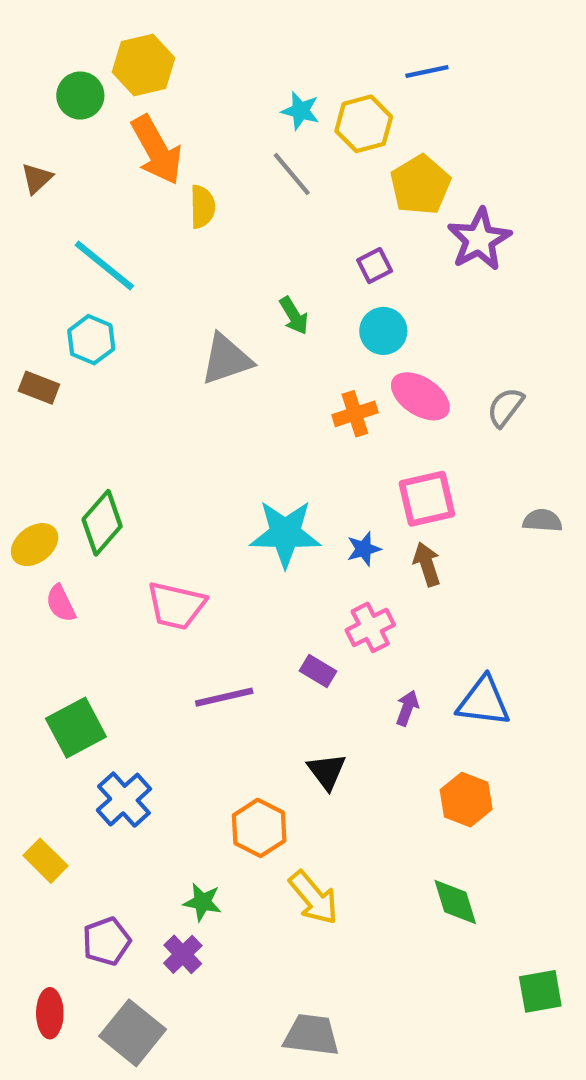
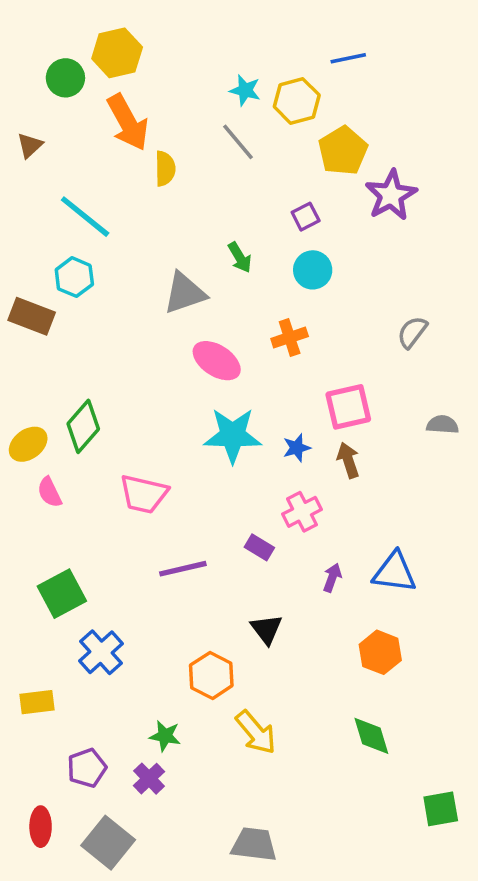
brown rectangle: (39, 388) -> (32, 316), size x1.4
pink ellipse: (420, 396) -> (217, 361), moved
yellow rectangle: (45, 861) -> (37, 702), turned -52

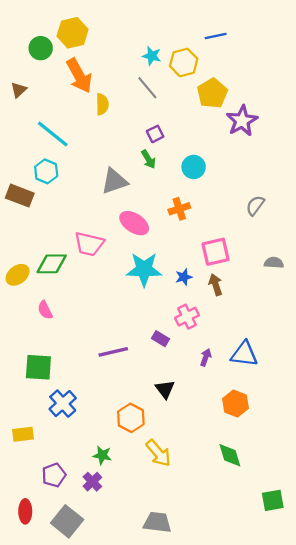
purple square: (306, 217) -> (155, 134), moved
green diamond: (83, 426) -> (52, 264), turned 48
pink semicircle: (49, 492) -> (45, 310), moved
pink trapezoid: (144, 494) -> (89, 244), moved
green square: (62, 594) -> (38, 367), turned 32

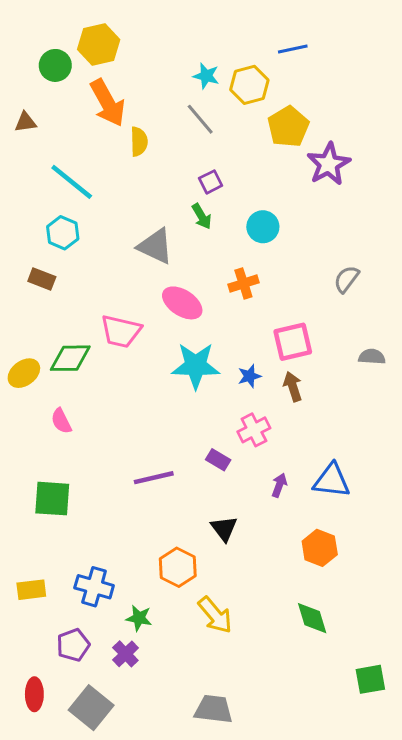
brown triangle: (19, 90) -> (25, 122), turned 35
gray triangle: (114, 181) -> (155, 246), turned 44
brown rectangle: (20, 196) -> (42, 279), moved, size x0.7
blue cross: (63, 404) -> (94, 587), moved, turned -32

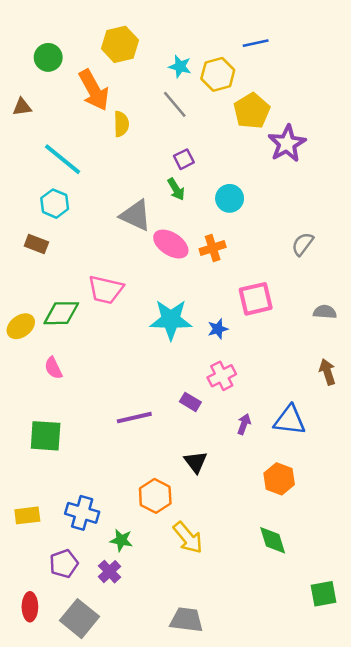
yellow hexagon: (99, 45) -> (120, 44), moved
pink ellipse: (182, 303) -> (171, 244), moved
brown arrow: (293, 387) -> (327, 372), moved

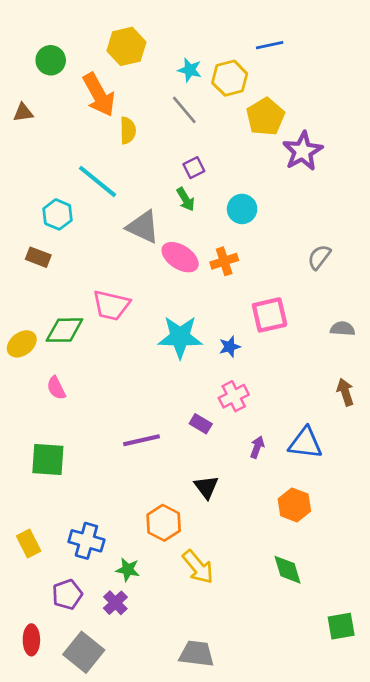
cyan line: (63, 159) -> (97, 181), moved
yellow rectangle: (27, 515) -> (29, 544), turned 70

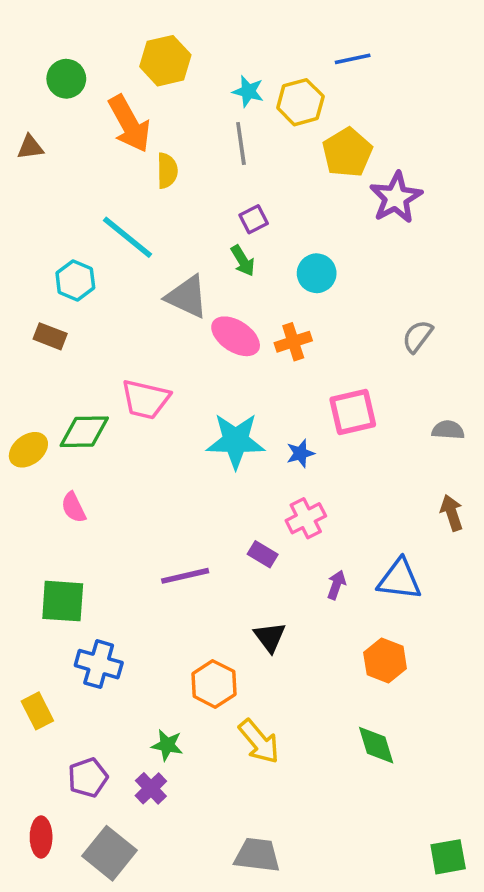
gray line: (184, 110) -> (241, 144), turned 32
blue cross: (86, 541) -> (99, 664), moved
green square: (341, 626) -> (448, 857), moved

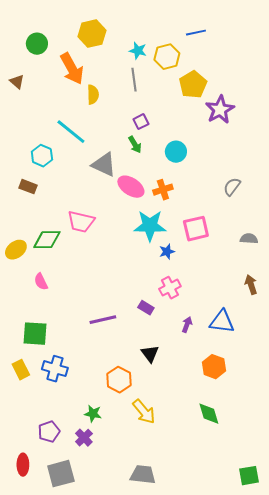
brown triangle: (30, 147) -> (17, 82), turned 49
cyan star: (236, 441) -> (150, 226), moved
yellow rectangle: (37, 711) -> (21, 370), moved
gray square: (109, 853) -> (61, 474), turned 36

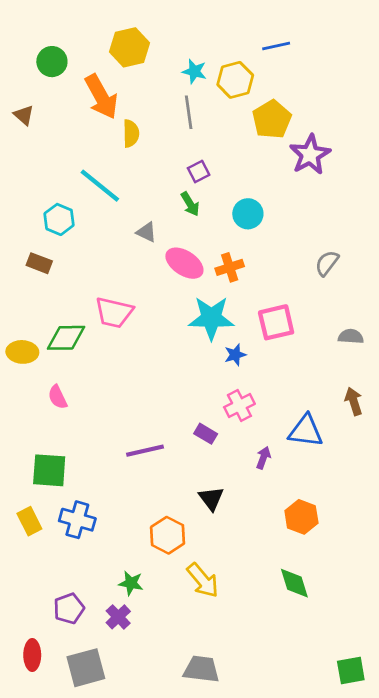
gray triangle: (104, 165) -> (146, 232), size x0.6
yellow ellipse: (16, 250) -> (22, 352), turned 40
blue triangle: (222, 322) -> (306, 431), moved

